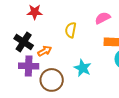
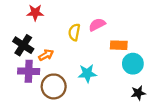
pink semicircle: (103, 18) -> (97, 25), moved
cyan star: (83, 68) -> (87, 73), turned -30

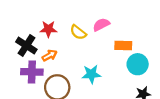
red star: (35, 13) -> (48, 29), moved
yellow semicircle: (74, 32) -> (78, 32), turned -63

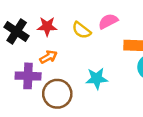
black cross: (26, 46) -> (17, 31), moved

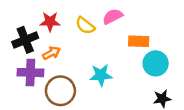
black cross: (17, 31) -> (25, 40), moved, turned 35

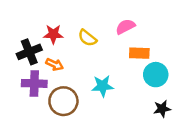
pink semicircle: (113, 16) -> (125, 27), moved
orange arrow: (51, 53) -> (55, 64), turned 54

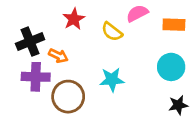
red star: (53, 34) -> (74, 19), moved, turned -30
yellow semicircle: (87, 38) -> (112, 32), moved
orange rectangle: (139, 53) -> (174, 25), moved

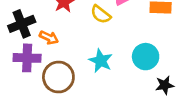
cyan circle: (171, 67) -> (146, 57), moved
cyan star: (112, 80) -> (101, 61), turned 30

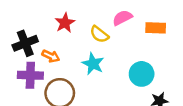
cyan star: (101, 61) -> (93, 64), moved

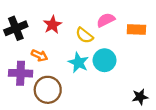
black cross: (25, 43) -> (16, 28), moved
cyan circle: (142, 74) -> (105, 60), moved

